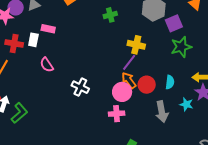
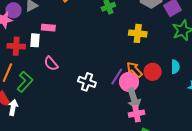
purple line: (129, 62) -> (117, 76), moved
gray arrow: (162, 112) -> (134, 99), moved
green L-shape: (19, 113) -> (25, 82), moved
pink cross: (117, 114) -> (137, 114), moved

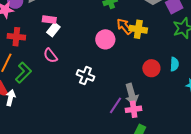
white rectangle: (35, 40) -> (53, 30), moved, turned 32
orange arrow: (134, 70) -> (124, 26), moved
purple line: (117, 76) -> (116, 105), moved
pink circle: (129, 82) -> (105, 39), moved

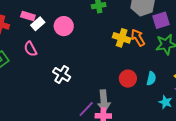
pink rectangle: (49, 20) -> (28, 16), moved
orange arrow: (124, 26) -> (138, 38), moved
pink circle: (105, 39) -> (64, 26), moved

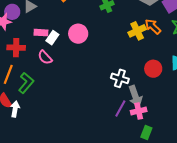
yellow cross: (122, 38) -> (137, 31), turned -30
pink semicircle: (30, 49) -> (45, 57), moved
white cross: (62, 74) -> (120, 78), moved

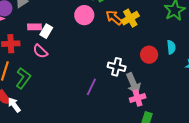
orange arrow: (153, 27) -> (114, 18), moved
pink circle: (78, 34) -> (84, 15), moved
purple line: (120, 108) -> (91, 87), moved
white arrow: (15, 109) -> (14, 105), turned -42

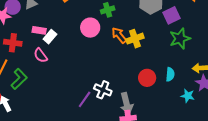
white cross: (117, 67) -> (103, 90), moved

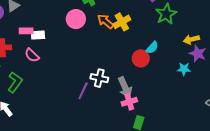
white rectangle: (50, 37) -> (38, 35), turned 56
cyan semicircle: (170, 74) -> (152, 48), moved, turned 48

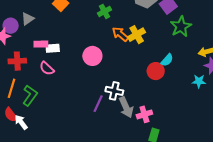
pink circle: (76, 19) -> (92, 56), moved
gray arrow: (125, 87) -> (126, 107), moved

